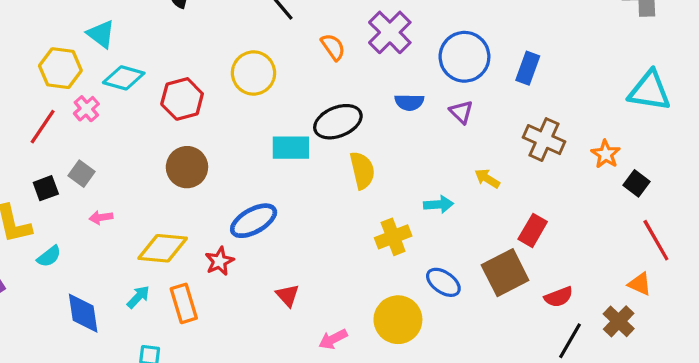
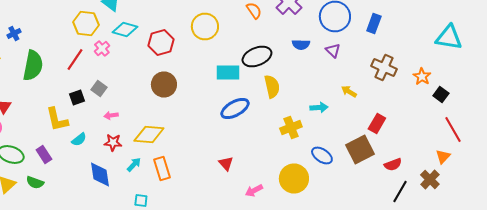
blue ellipse: (254, 221) -> (235, 108), moved
red star: (219, 261) -> (113, 142), moved, turned 30
orange triangle: (640, 284) -> (443, 156), turned 49

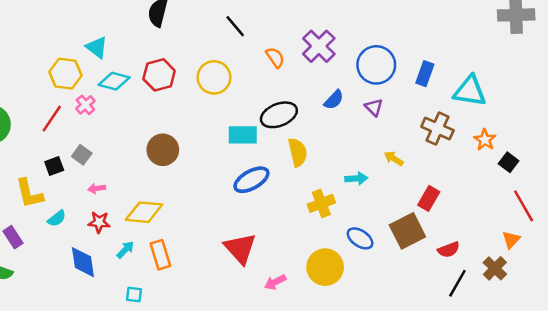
cyan triangle: (449, 38) -> (470, 91), moved
red hexagon: (161, 42) -> (159, 75), moved
blue semicircle: (301, 44) -> (334, 100), turned -48
red triangle: (226, 164) -> (240, 248), size x1.8

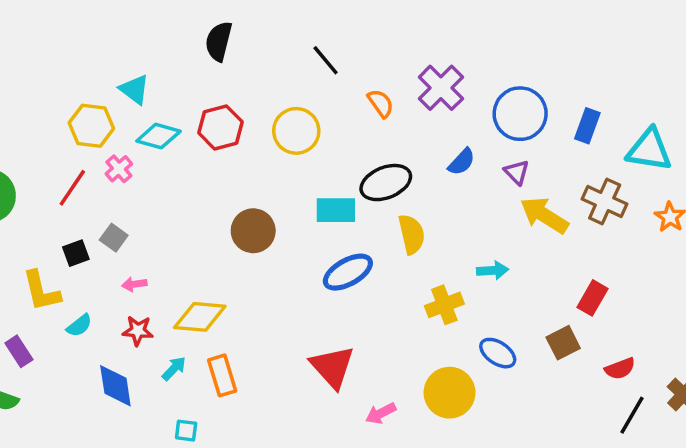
brown circle: (163, 150) -> (253, 231), moved
yellow arrow: (394, 159) -> (544, 215), moved, size x1.8
brown square: (407, 231) -> (563, 343), size x0.7

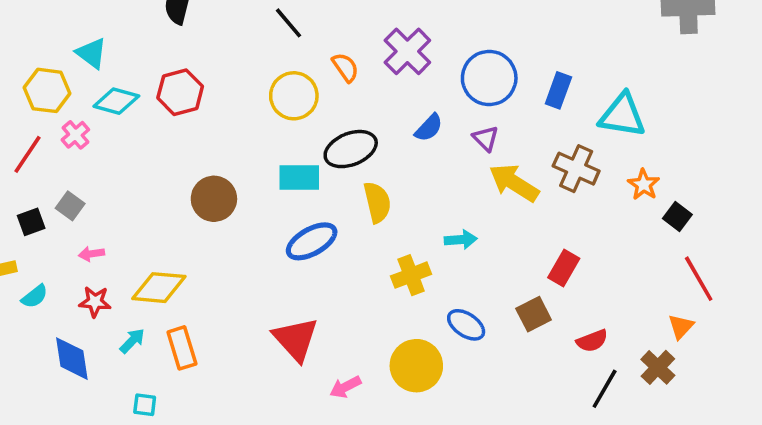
yellow circle: (296, 131) -> (294, 96), moved

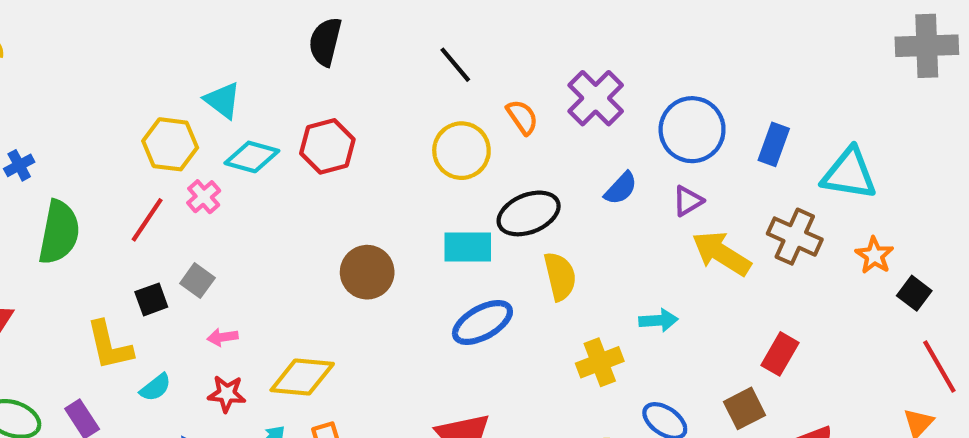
purple triangle: (486, 138) -> (688, 201), turned 44

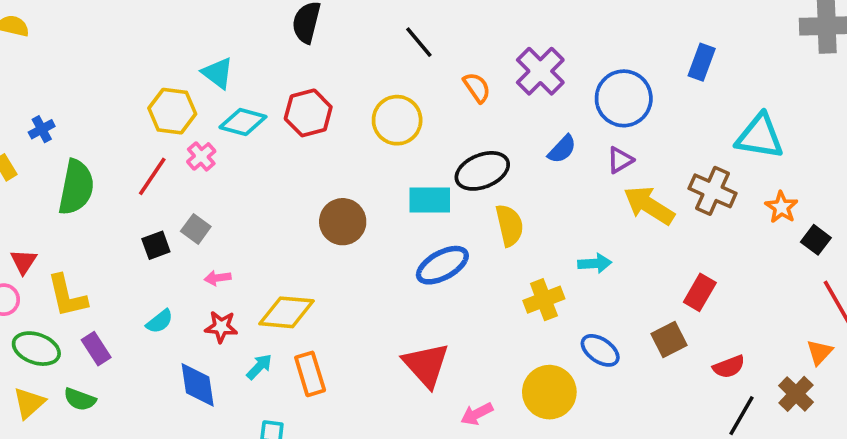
blue rectangle: (774, 144) -> (702, 62), moved
yellow circle: (461, 151) -> (397, 120), moved
yellow L-shape: (109, 346) -> (67, 296), moved

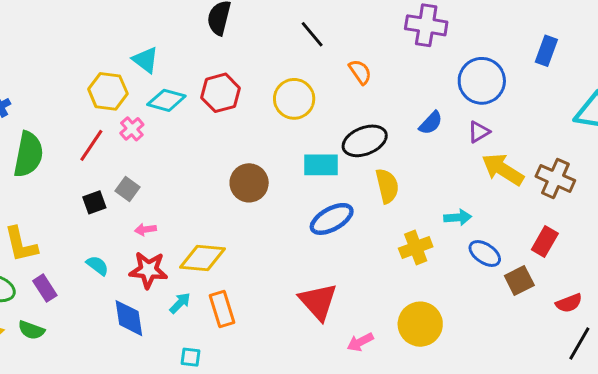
purple cross: (540, 71) -> (426, 25), moved, turned -36
brown cross: (713, 191) -> (555, 178), moved
cyan semicircle: (160, 321) -> (97, 266), turned -105
red star: (221, 327) -> (148, 270), size x1.4
blue ellipse: (600, 350) -> (485, 254), moved

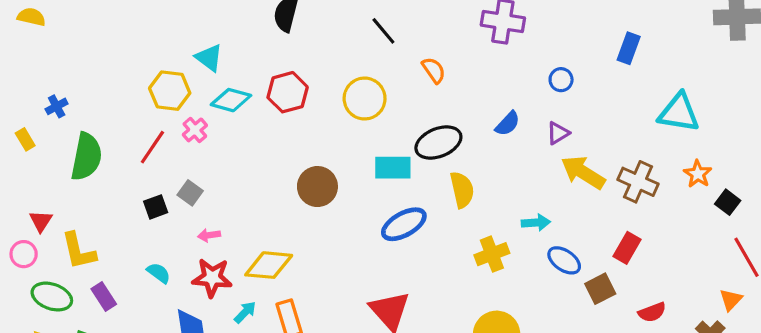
blue circle: (482, 81) -> (561, 80), size x0.5

